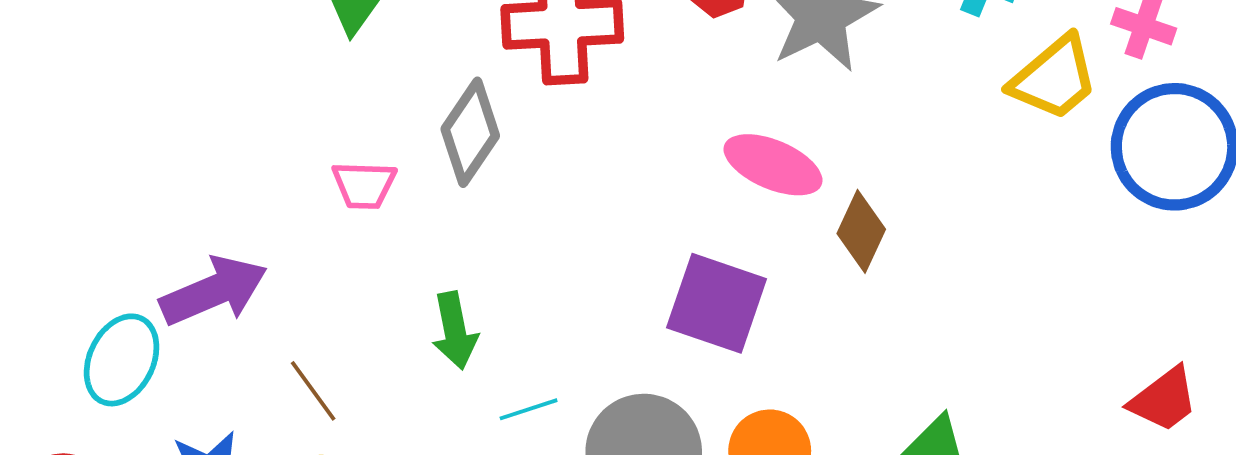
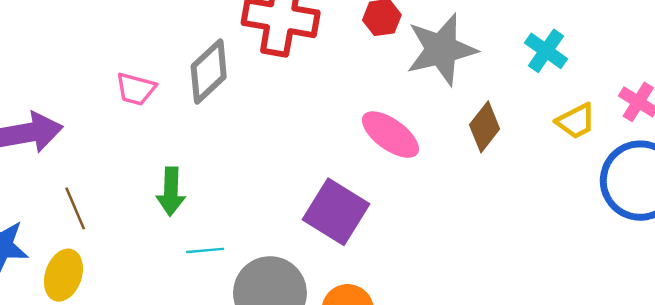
yellow trapezoid: (1054, 78) -> (576, 121), size x0.7
brown diamond: (861, 231) -> (485, 127), moved

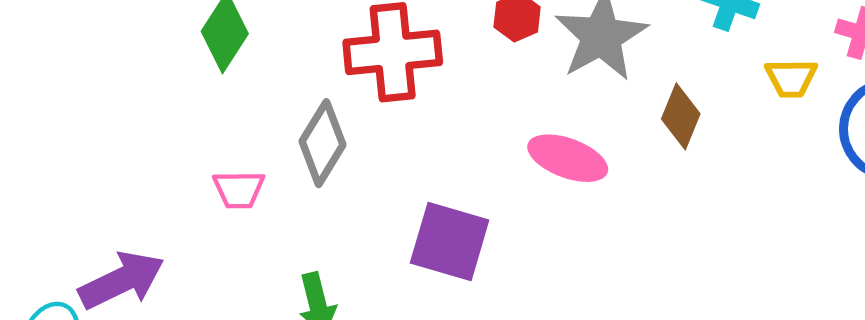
yellow trapezoid: (576, 121) -> (791, 78), turned 42
purple square: (336, 212) -> (450, 242), moved

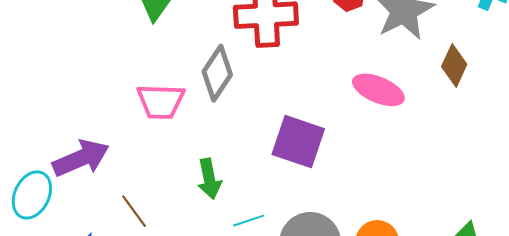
pink trapezoid: (239, 189) -> (161, 101), size x1.4

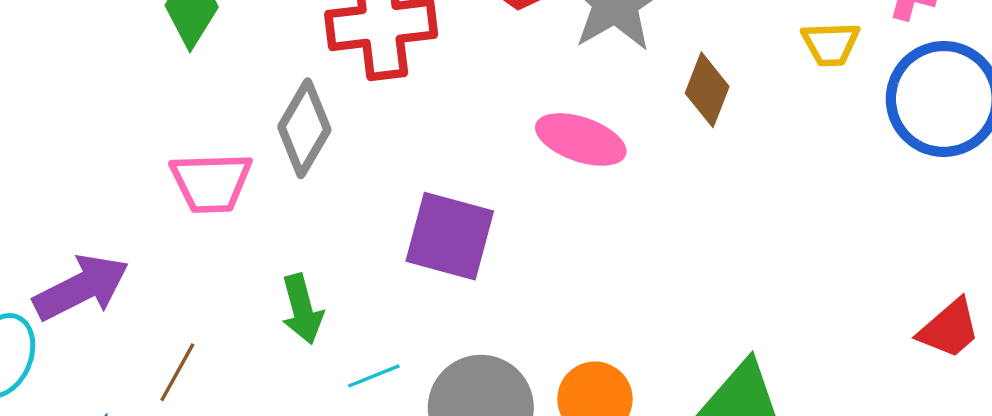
brown line: (134, 211) -> (177, 372), turned 69

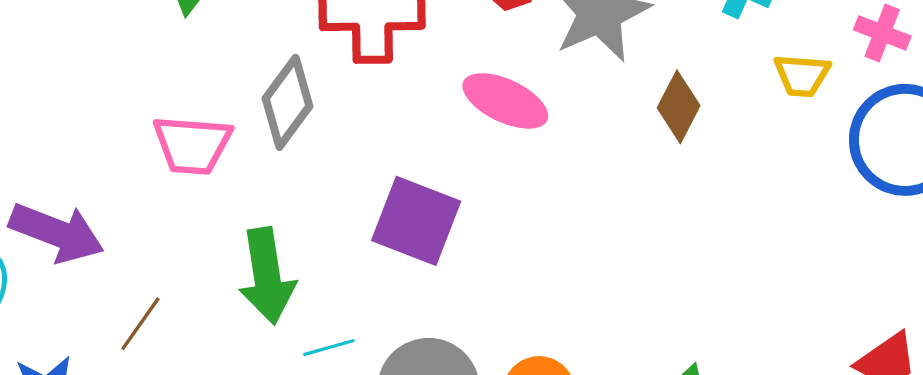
pink ellipse: (581, 139) -> (505, 101), moved
purple arrow: (81, 288) -> (57, 233), turned 42
green arrow: (302, 309) -> (267, 276), size x1.4

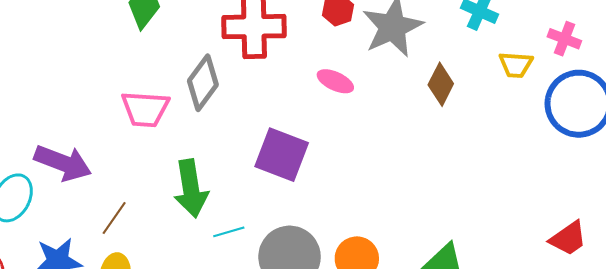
pink ellipse: (505, 101) -> (335, 81), size x0.7

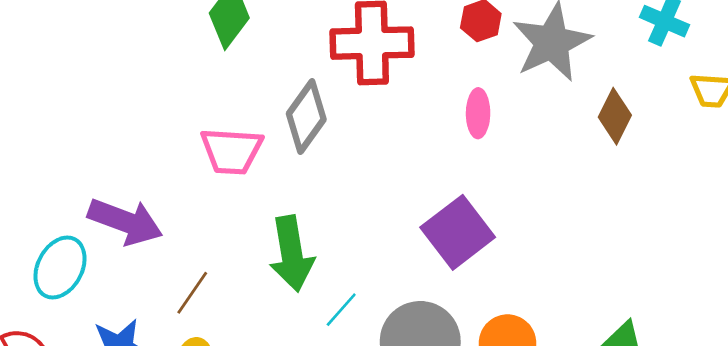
pink ellipse: (335, 81) -> (478, 113), turned 66
purple square: (282, 155) -> (458, 232), moved, turned 32
cyan line: (229, 232) -> (341, 310), turned -32

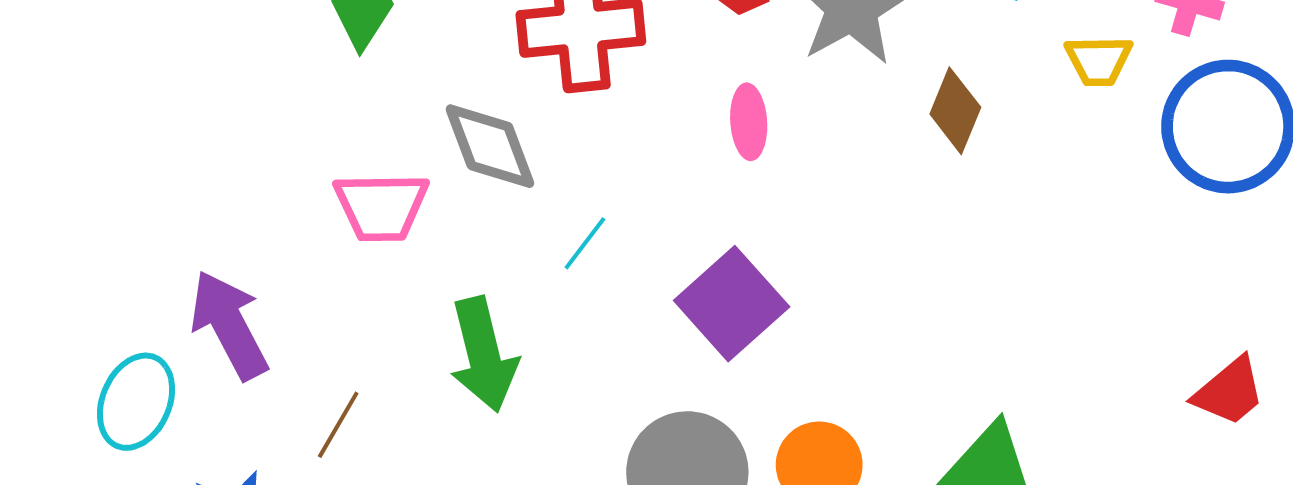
gray diamond: (306, 116) -> (490, 146), turned -52
purple arrow: (125, 221) -> (229, 325), turned -134
cyan line: (341, 310) -> (585, 243), moved

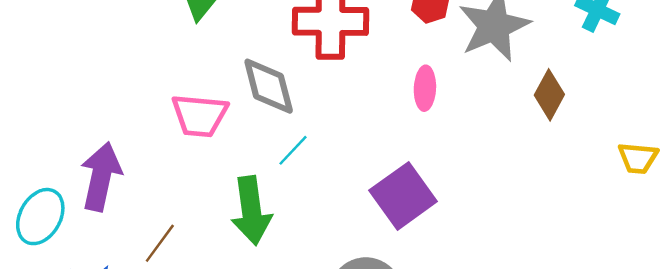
yellow trapezoid: (1099, 61) -> (638, 158), moved
cyan line: (585, 243) -> (293, 150), moved
purple arrow: (229, 325) -> (101, 177), turned 34

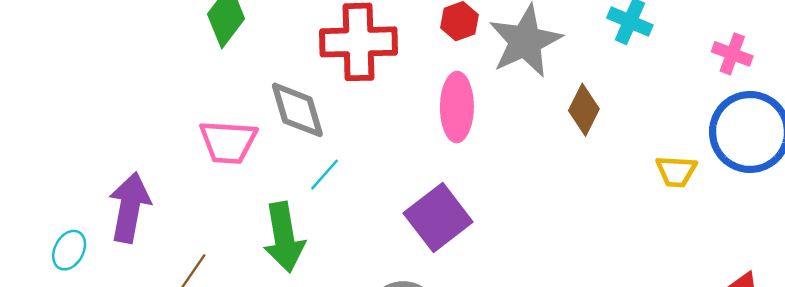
pink ellipse: (425, 88) -> (457, 107), size x1.5
cyan ellipse: (40, 217) -> (69, 250), size x0.7

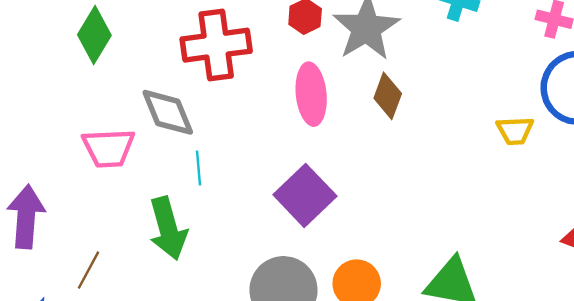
brown diamond: (584, 110) -> (388, 96), moved
cyan line: (325, 175) -> (198, 168), turned -40

